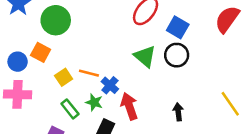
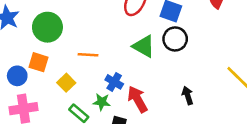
orange line: (89, 73) -> (88, 55), moved

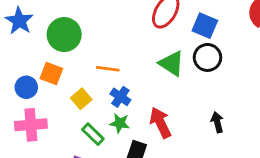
blue cross: (114, 82) -> (120, 97), moved

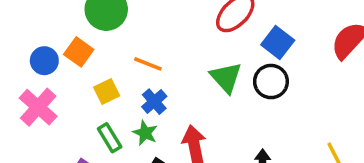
pink cross: (31, 125) -> (38, 107), turned 32

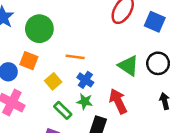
green triangle: (226, 77) -> (128, 66), moved
black circle: (271, 82) -> (158, 63), moved

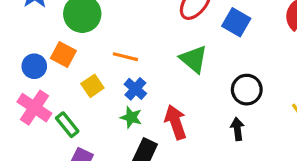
black circle: (158, 63) -> (247, 90), moved
green triangle: (128, 66) -> (194, 59), moved
green rectangle: (63, 110) -> (67, 125), moved

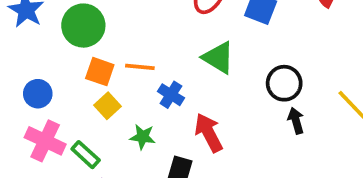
orange square: (63, 55) -> (100, 72), moved
blue cross: (135, 89) -> (171, 95), moved
green star: (131, 117) -> (143, 137), moved
black arrow: (237, 129) -> (296, 121), moved

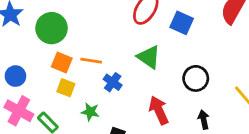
yellow square: (108, 106) -> (66, 88), turned -30
black arrow: (296, 121) -> (204, 120), moved
red arrow: (209, 133) -> (159, 110), moved

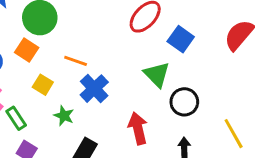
green triangle: (149, 57) -> (157, 75), moved
orange square: (62, 62) -> (27, 50), moved
blue cross: (113, 82) -> (94, 89), size x1.4

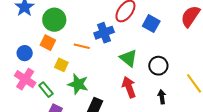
green triangle: (157, 75) -> (129, 58), moved
blue cross: (94, 89) -> (104, 33), moved, turned 30
green star: (64, 116) -> (78, 84), size x1.5

